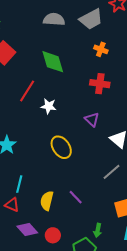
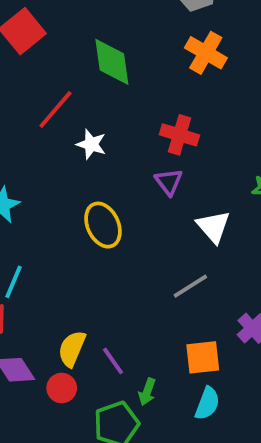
orange cross: (101, 49) -> (206, 53), size x1.5
red cross: (100, 84) -> (179, 135), moved
purple line: (76, 197) -> (113, 361), moved
yellow semicircle: (47, 201) -> (72, 349), moved

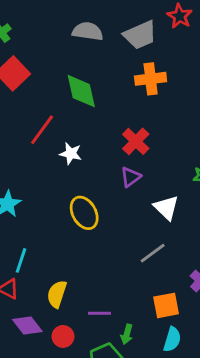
orange cross: (206, 53) -> (151, 79), turned -32
red cross: (179, 135) -> (136, 141), turned 32
purple triangle: (169, 182) -> (131, 177), turned 35
yellow semicircle: (72, 349) -> (57, 294), moved
purple line: (113, 361) -> (100, 313), turned -50

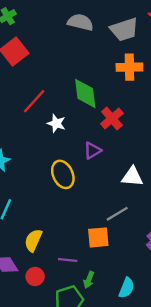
green diamond: (81, 91) -> (85, 93), moved
purple triangle: (131, 177) -> (92, 150), moved
white triangle: (166, 208) -> (132, 177), turned -45
orange square: (166, 305) -> (98, 237), moved

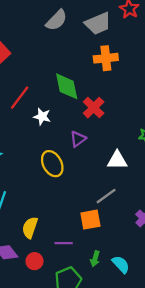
gray semicircle: (80, 22) -> (56, 20), turned 125
green arrow: (89, 280) -> (95, 259), moved
cyan semicircle: (127, 288) -> (121, 264), turned -60

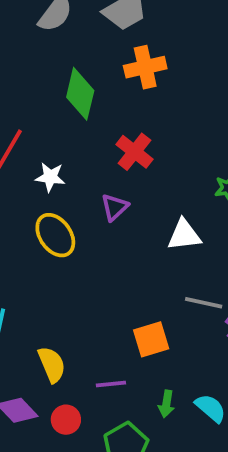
green diamond: (67, 86) -> (80, 94), moved, turned 32
yellow ellipse: (52, 164) -> (55, 235), moved
gray line: (106, 196) -> (204, 303), moved, turned 55
yellow semicircle: (30, 228) -> (52, 364), turned 145

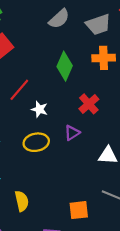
yellow ellipse: (55, 235) -> (36, 142), turned -75
yellow semicircle: (52, 364) -> (22, 201), moved

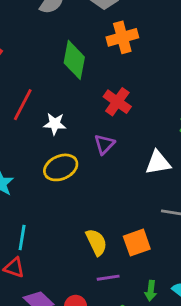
yellow semicircle: (22, 201) -> (96, 242), moved

